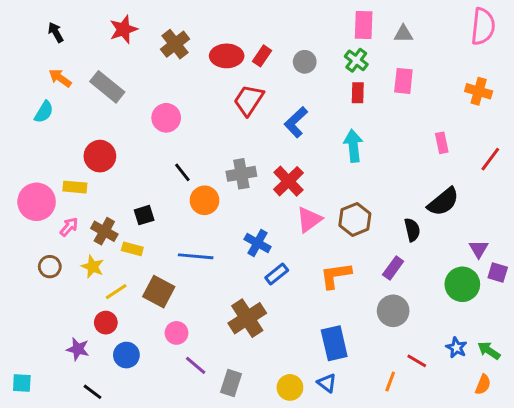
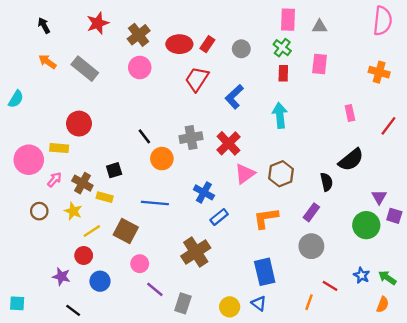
cyan semicircle: (44, 112) -> (16, 99), moved
pink circle: (166, 118) -> (140, 67), moved

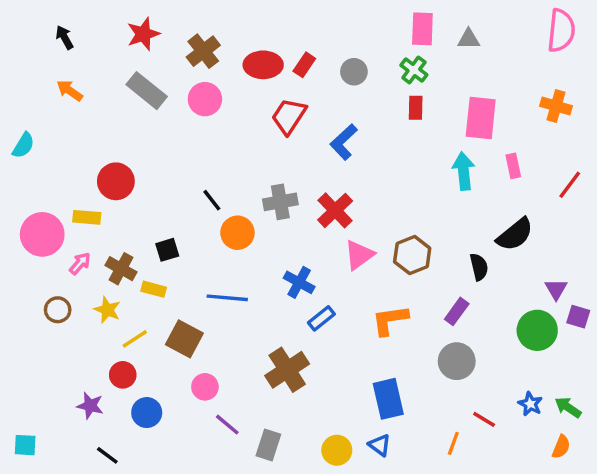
pink rectangle: (320, 64) -> (481, 118), moved, size x1.4
gray rectangle: (85, 69) -> (147, 91), moved
cyan arrow: (280, 115) -> (464, 171), moved

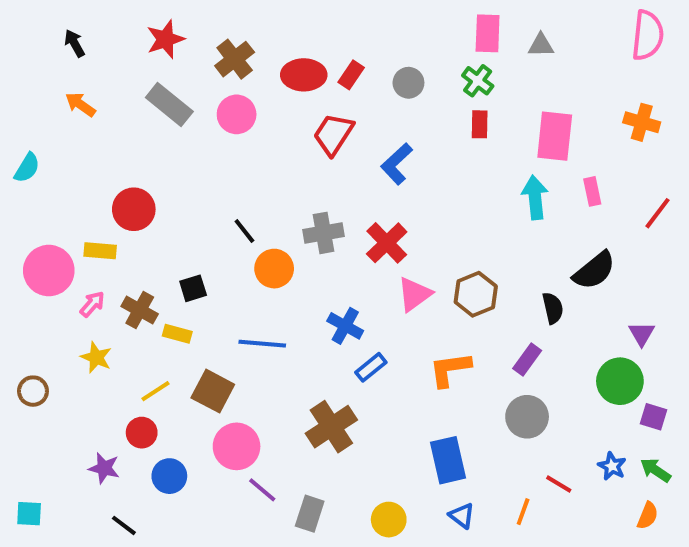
brown circle: (58, 310) -> (33, 391), moved
yellow star: (107, 310) -> (96, 357), moved
purple square: (578, 317) -> (654, 417), moved
pink circle: (205, 387) -> (237, 446), size x1.5
blue triangle: (380, 445) -> (462, 516), moved

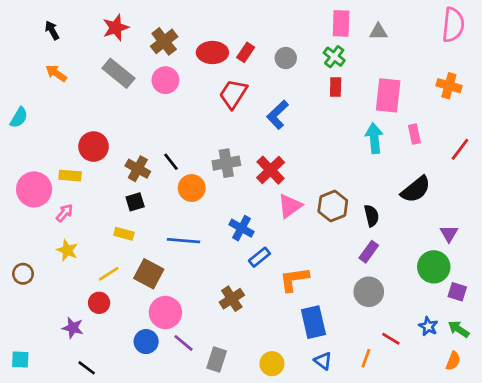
black semicircle: (553, 308) -> (372, 216), moved
brown cross: (140, 310) -> (138, 169), moved
orange L-shape: (450, 369) -> (294, 279), moved
brown cross: (331, 427) -> (232, 299), size x0.7
blue circle: (169, 476) -> (146, 342), moved

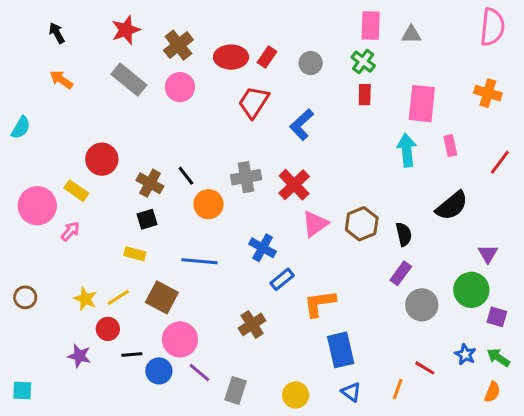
yellow rectangle: (70, 176) -> (76, 191), turned 30
yellow star: (67, 250) -> (85, 299), moved
gray circle: (369, 292) -> (422, 305), moved
black line: (87, 368) -> (132, 354), moved, turned -42

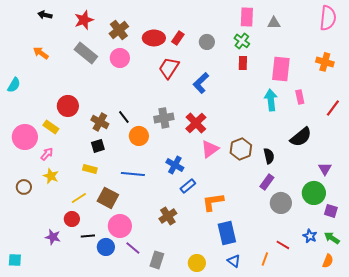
black arrow: (57, 33) -> (45, 15), moved, turned -48
brown circle: (25, 297) -> (24, 187), moved
yellow star: (85, 299) -> (51, 176), moved

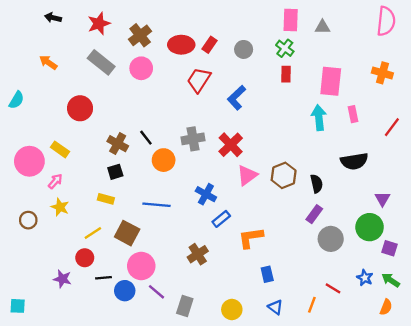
red circle: (68, 106) -> (80, 108), moved
black semicircle: (301, 137) -> (354, 161), turned 30
blue rectangle: (227, 233) -> (267, 274), size x0.6

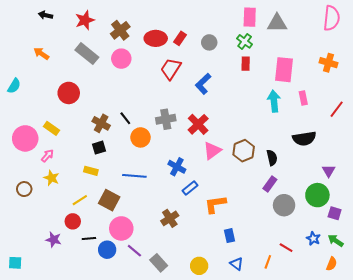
gray triangle: (322, 27) -> (277, 23), size x1.5
gray rectangle: (185, 306) -> (159, 263), turned -60

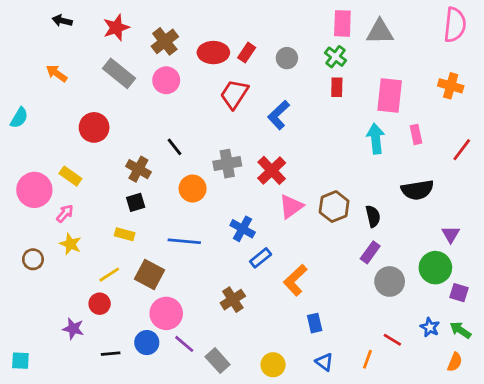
black line: (125, 118) -> (175, 147), moved
orange L-shape: (215, 204) -> (295, 280), turned -35
black line: (89, 239) -> (111, 354), moved

